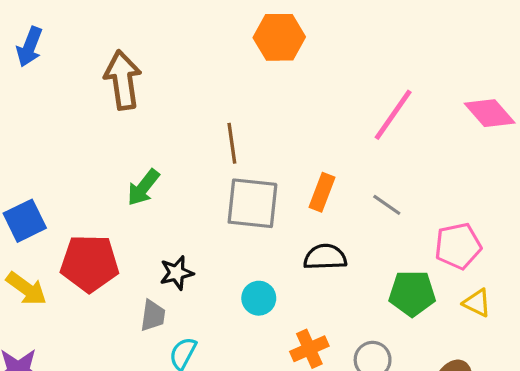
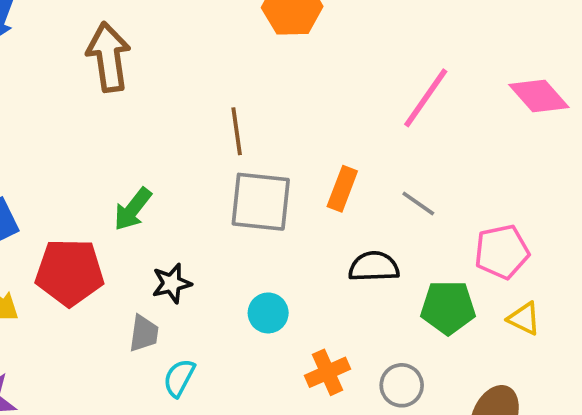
green arrow: (143, 187) -> (133, 209), moved
black semicircle: (325, 257) -> (374, 267), moved

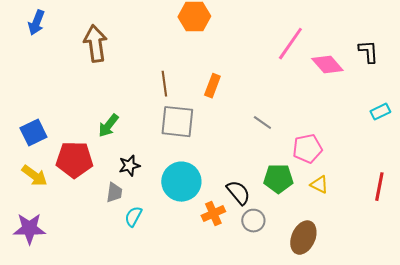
pink line: (426, 98) -> (290, 44), moved
orange rectangle: (342, 189) -> (212, 86), moved
black semicircle: (374, 267) -> (238, 193), moved, turned 52
cyan circle: (268, 313) -> (181, 182), size x1.8

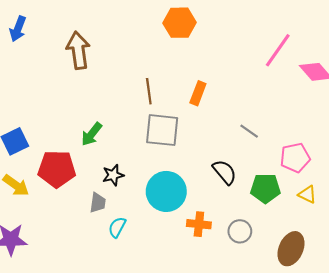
black semicircle: (238, 193) -> (225, 172), moved
orange cross: (213, 214) -> (199, 224), turned 30

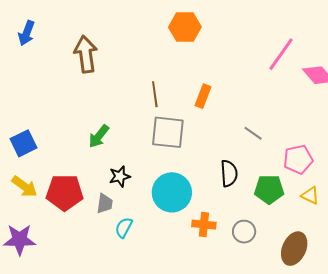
red pentagon: (57, 169) -> (65, 192), moved
black semicircle: (225, 172) -> (229, 173), turned 36

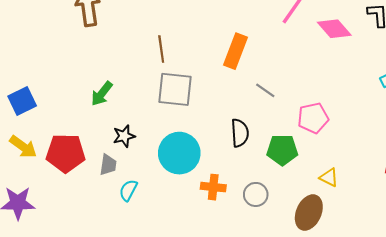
orange rectangle: (203, 96) -> (236, 51), moved, size x1.4
yellow triangle: (310, 195) -> (329, 177), moved

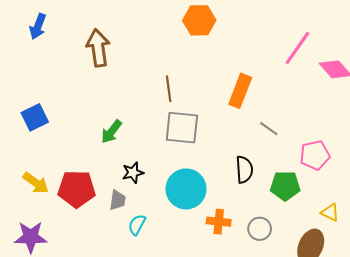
blue square: (22, 101) -> (35, 117), moved

